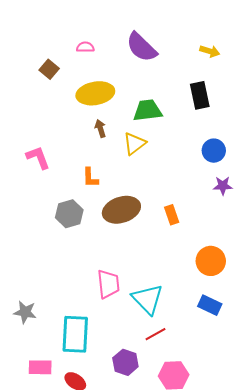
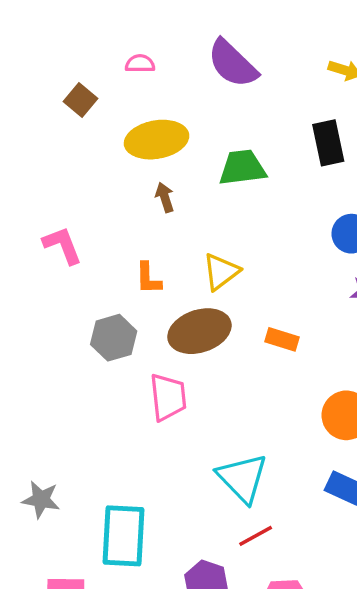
yellow triangle: (134, 144) -> (221, 272), moved
orange rectangle: (172, 215) -> (282, 339), turned -54
pink trapezoid: (108, 284) -> (168, 397), moved

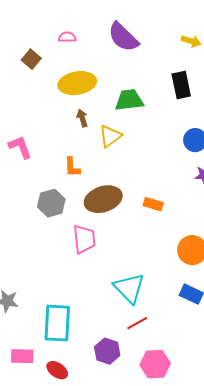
yellow triangle: (221, 272) -> (110, 136), moved

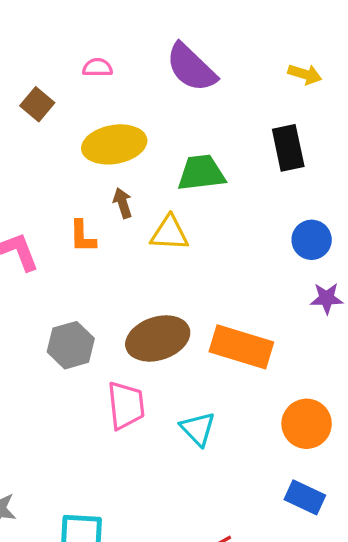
yellow triangle: (110, 136) -> (169, 233), turned 40
orange L-shape: (72, 167) -> (82, 236), moved
orange rectangle: (153, 204) -> (241, 347), size x1.8
cyan triangle: (129, 288) -> (198, 429), moved, size x0.7

